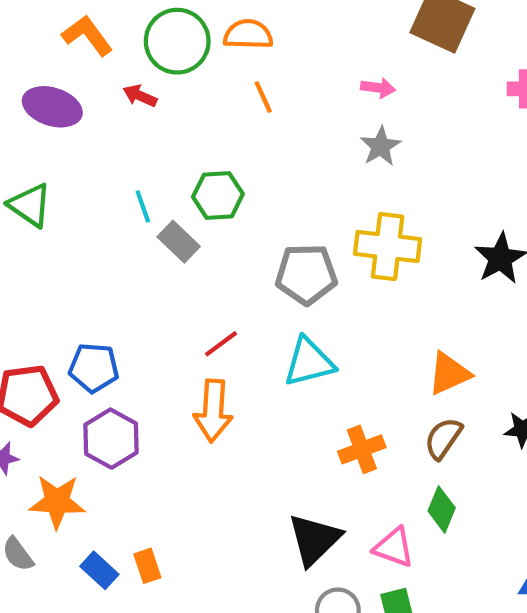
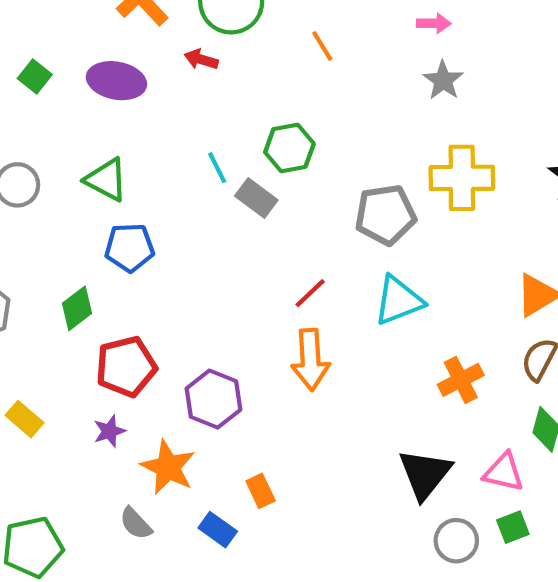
blue pentagon: (94, 368) -> (130, 248), moved
orange star: (57, 502) -> (168, 467), turned 30
orange rectangle: (147, 566) -> (261, 491), moved

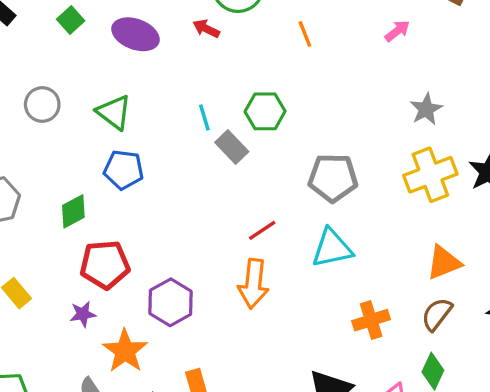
pink arrow: (434, 23) -> (397, 31), turned -48
gray star: (443, 80) -> (426, 109), moved
yellow cross: (462, 178) -> (430, 175), moved, turned -30

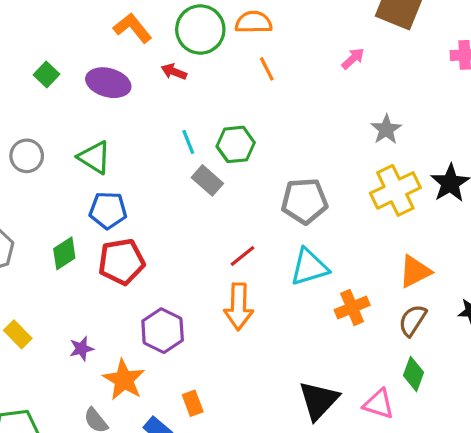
cyan line: (204, 117) -> (188, 142), moved
red pentagon: (105, 265) -> (121, 262), moved
orange cross: (371, 320) -> (352, 307), moved

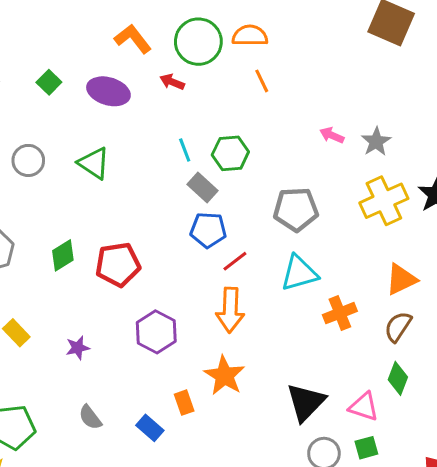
pink arrow: (353, 59) -> (332, 135), moved, turned -115
blue pentagon: (108, 210) -> (208, 230), moved
orange star: (124, 380) -> (224, 376), moved

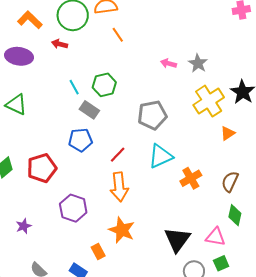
blue pentagon: (208, 230) -> (80, 140), moved
orange triangle: (401, 279) -> (228, 133), moved, size x0.7

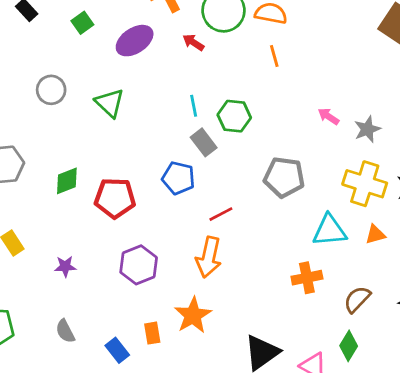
purple ellipse: (19, 56) -> (135, 41), turned -60
yellow cross: (209, 101) -> (365, 184), turned 32
cyan triangle: (161, 156) -> (330, 230), moved

